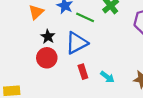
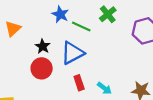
orange triangle: (36, 12) -> (13, 29), moved

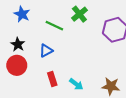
blue star: (60, 14) -> (22, 14), moved
blue triangle: (72, 53) -> (46, 51), size x0.6

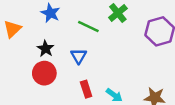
blue triangle: (46, 51) -> (79, 56), turned -32

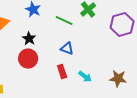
blue triangle: (79, 56) -> (67, 49), moved, turned -40

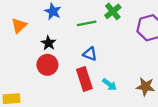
green line: (64, 21) -> (87, 23), turned -36
red rectangle: (62, 72) -> (84, 79), size x1.5

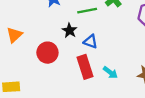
orange triangle: (19, 26) -> (14, 35), moved
black star: (48, 43) -> (70, 30), moved

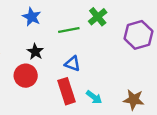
black star: (70, 30) -> (35, 52), moved

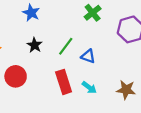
green line: (69, 30) -> (66, 46), moved, turned -42
blue triangle: (72, 64) -> (88, 56), moved
red circle: (26, 76) -> (16, 76), moved

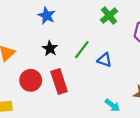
red rectangle: (64, 82) -> (59, 81), moved
cyan arrow: (89, 88) -> (112, 105), moved

